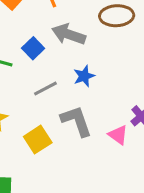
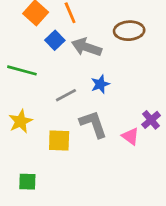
blue square: (33, 48) -> (55, 40), moved
yellow square: (38, 140) -> (59, 141), turned 35

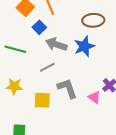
gray arrow: (87, 47) -> (56, 44), moved
blue star: (100, 84) -> (84, 46), moved, size x1.5
yellow star: (21, 121) -> (14, 86), turned 30

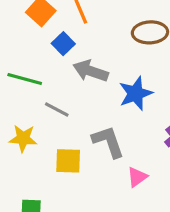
blue star: (84, 46) -> (136, 93), moved
gray line: (47, 67) -> (57, 110), moved, turned 56
pink triangle: (94, 97) -> (137, 177), moved, turned 48

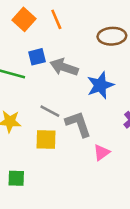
blue square: (63, 44) -> (37, 57), moved, turned 30
gray line: (57, 110) -> (50, 111), moved

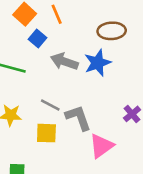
blue square: (37, 57) -> (37, 39), moved, turned -36
blue star: (100, 85) -> (98, 63), moved
pink triangle: (102, 152) -> (101, 146), size x1.5

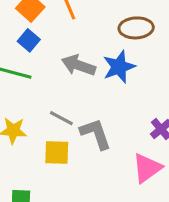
blue square: (37, 39) -> (29, 40), moved
pink triangle: (101, 146) -> (147, 168), moved

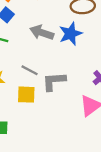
gray L-shape: (96, 134) -> (54, 81), turned -75

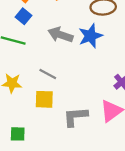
gray L-shape: (54, 81) -> (75, 117), moved

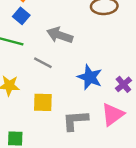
blue star: (90, 36) -> (90, 77), moved, turned -30
gray line: (48, 74) -> (43, 63), moved

